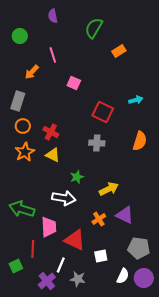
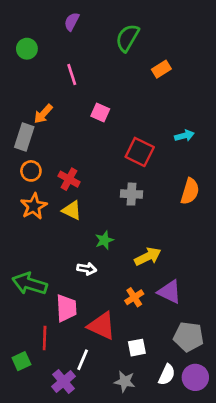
purple semicircle: (53, 16) -> (72, 22), turned 40
orange arrow: (32, 72) -> (43, 114), moved
white arrow: (64, 198) -> (87, 269), size x0.6
gray star: (78, 279) -> (125, 381), moved

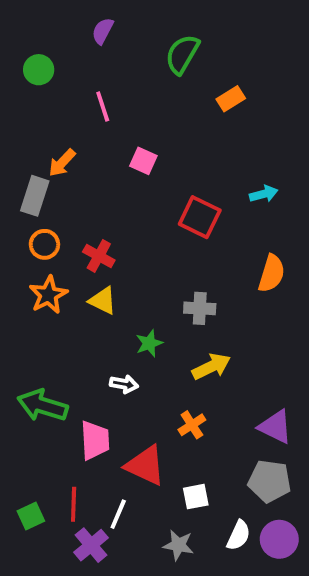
gray cross: (131, 194) -> (200, 308), moved
purple triangle: (170, 292) -> (275, 427), moved
red line: (45, 338) -> (74, 504), moved

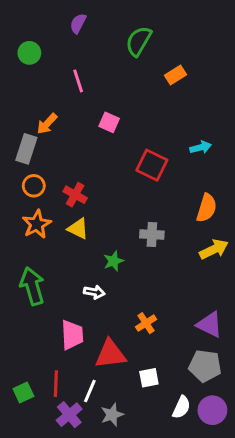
yellow arrow: (211, 367) -> (214, 249), moved
green arrow: (43, 405) -> (32, 286), moved, turned 57
red triangle: (145, 466) -> (111, 354), turned -32
gray star: (178, 545) -> (112, 415), moved, turned -30

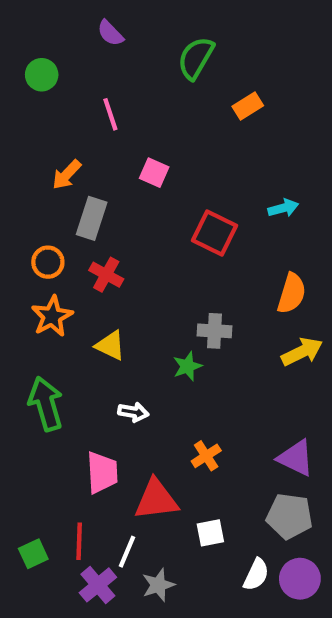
purple semicircle: (78, 23) -> (110, 33), turned -72
gray rectangle: (26, 149) -> (92, 218), moved
yellow triangle: (78, 229) -> (110, 345), moved
green star: (113, 261) -> (187, 366), moved

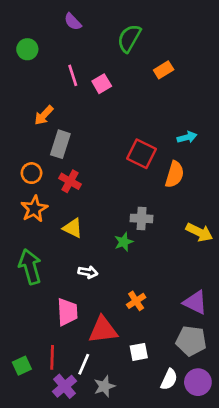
pink square: (154, 173) -> (102, 84), moved, turned 36
orange semicircle: (292, 293) -> (175, 174), moved
yellow arrow: (302, 352) -> (199, 232), turned 52

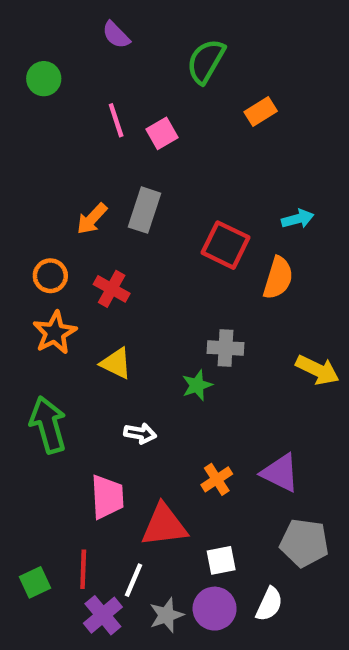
orange arrow: (44, 115) -> (92, 219), moved
gray rectangle: (60, 144) -> (144, 210), moved
purple triangle: (195, 302) -> (280, 473), moved
purple circle: (198, 382) -> (215, 609), moved

